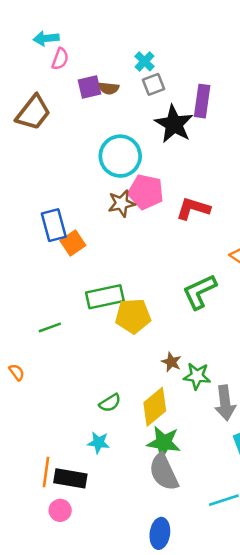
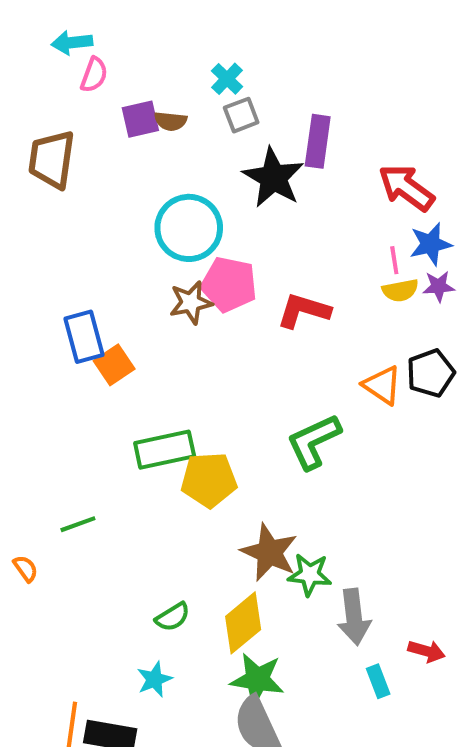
brown trapezoid: (33, 113) -> (52, 159), turned 150
green line: (50, 327) -> (78, 524), moved
brown star: (171, 362) -> (269, 552), size x1.8
cyan star: (98, 443) -> (154, 679), turned -30

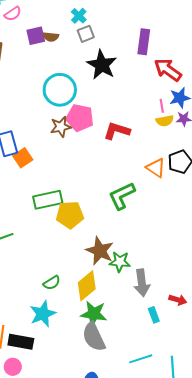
pink semicircle: (94, 75) -> (13, 14), turned 36
purple rectangle: (318, 141) -> (144, 42), moved
cyan star: (154, 679) -> (43, 314), size x1.5

